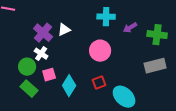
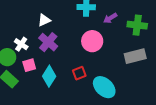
purple cross: (43, 33) -> (48, 42), moved
pink circle: (100, 51) -> (92, 41), moved

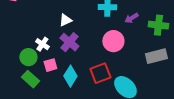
red square: (79, 73) -> (100, 73), size x1.5

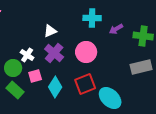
pink circle: (113, 41) -> (86, 52), moved

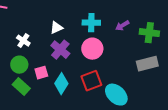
cyan cross: (92, 18) -> (91, 23), moved
white cross: (27, 55) -> (23, 41), moved

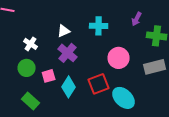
purple arrow: (122, 26) -> (137, 19), moved, turned -32
pink circle: (92, 49) -> (119, 58), moved
green rectangle: (21, 87) -> (31, 101), moved

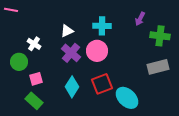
pink circle: (119, 58) -> (97, 51), moved
green circle: (27, 68) -> (19, 62), moved
pink square: (49, 76) -> (36, 79), moved

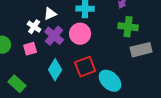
green cross: (160, 36) -> (128, 27), moved
white cross: (34, 44) -> (34, 27), moved
pink square: (36, 79) -> (30, 49), moved

